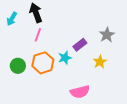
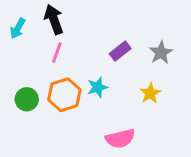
purple rectangle: (80, 45) -> (120, 51), moved

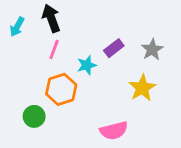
cyan star: (98, 87) -> (87, 65), moved
yellow star: (150, 93) -> (142, 88), size x1.4
green circle: (27, 99) -> (34, 116), moved

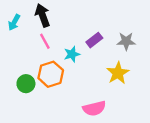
pink line: (54, 50) -> (45, 41), turned -49
gray star: (152, 50) -> (126, 41), turned 30
green circle: (34, 116) -> (26, 84), moved

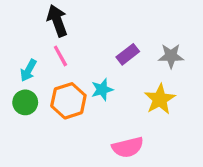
cyan arrow: (14, 22) -> (28, 70), moved
cyan star: (72, 54) -> (102, 90), moved
green circle: (26, 84) -> (25, 102), moved

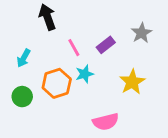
pink line: (60, 56) -> (74, 48), moved
gray star: (171, 56) -> (141, 33), moved, turned -30
green circle: (25, 102) -> (22, 97), moved

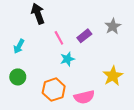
yellow star: (132, 82) -> (113, 76), moved
orange hexagon: (57, 83) -> (54, 90), moved

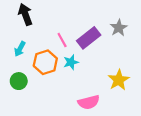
black arrow: (38, 14) -> (25, 14), moved
purple rectangle: (84, 36) -> (89, 38), size x1.5
orange hexagon: (54, 90) -> (45, 62), moved

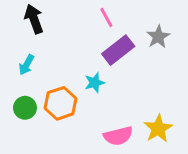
pink line: (62, 40) -> (106, 17), moved
orange hexagon: (45, 62) -> (60, 103), moved
yellow star: (119, 80) -> (158, 129), moved

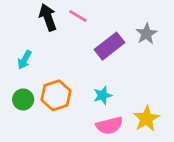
pink line: (106, 17) -> (78, 16), moved, turned -30
black arrow: (34, 19) -> (48, 17), moved
cyan star: (95, 83) -> (103, 95), moved

